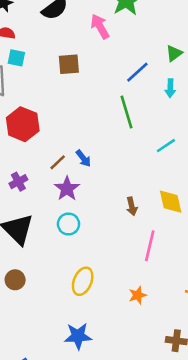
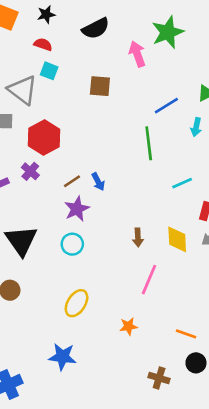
purple cross: (18, 182) -> (30, 171), moved, turned -30

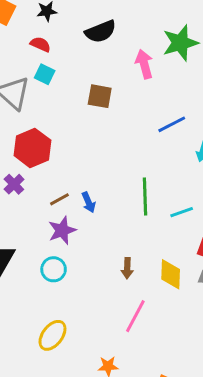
green line: (149, 143) -> (145, 197), moved

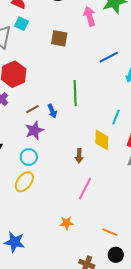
green line: (145, 197) -> (75, 93), moved
cyan line: (182, 212) -> (116, 117), turned -49
yellow diamond: (171, 274) -> (102, 140), moved
yellow ellipse: (52, 335) -> (24, 182), moved

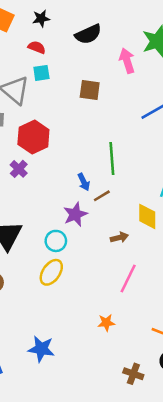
cyan square: (21, 24) -> (41, 73), turned -32
brown line: (32, 109) -> (102, 196), moved
purple star: (34, 130) -> (75, 214), moved
brown arrow: (79, 156) -> (119, 237), turned -104

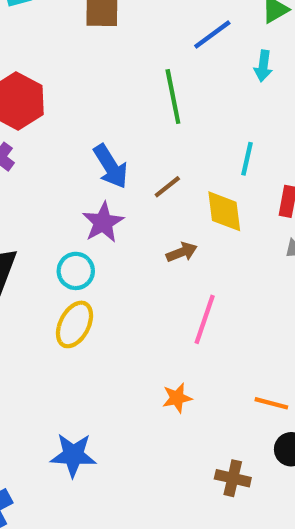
green line: (112, 158) -> (173, 97), moved
blue arrow: (84, 182) -> (111, 166), size x1.5
brown line: (102, 196) -> (167, 187), moved

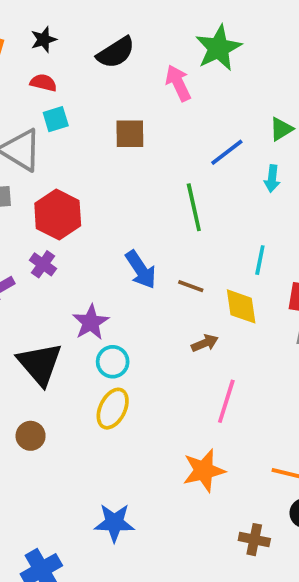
brown line: (167, 187) -> (191, 286), turned 60
purple star: (103, 222) -> (91, 322), moved
orange star: (177, 398) -> (204, 471), size x1.6

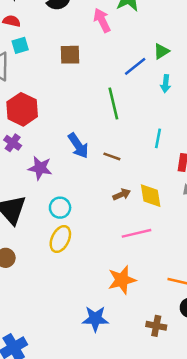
green triangle: (281, 129) -> (161, 51), moved
yellow diamond: (241, 306) -> (151, 196), moved
purple star: (91, 322) -> (40, 168), moved, turned -30
pink line: (226, 401) -> (137, 233), turned 60
blue star: (114, 523) -> (95, 319), moved

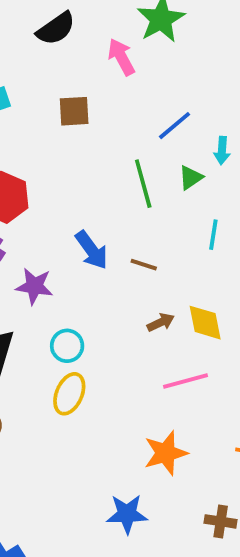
green triangle: (161, 51) -> (191, 178), moved

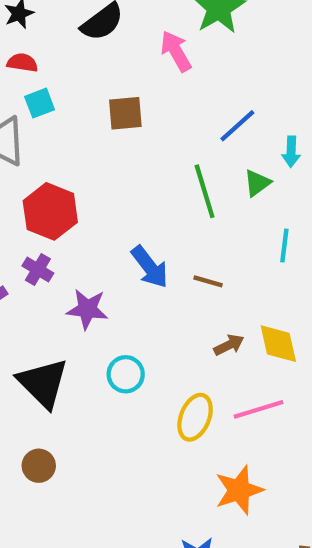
yellow ellipse: (69, 394) -> (195, 417), moved

